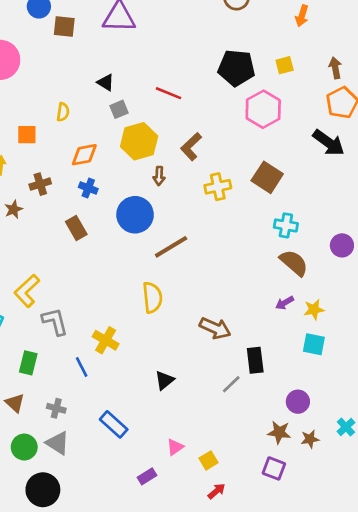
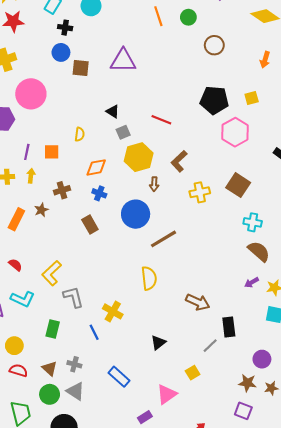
brown triangle: (15, 403) -> (50, 368), moved
pink triangle: (175, 447) -> (167, 394), size x1.5
yellow square: (208, 460) -> (193, 373), moved

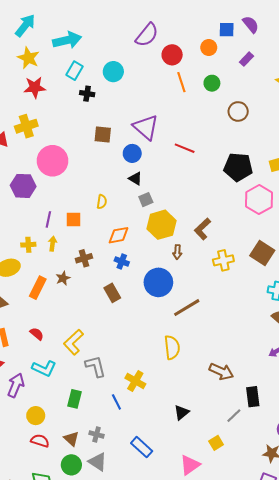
blue circle: (61, 52) -> (132, 153), moved
purple triangle: (123, 61) -> (146, 127), turned 40
red line: (161, 120) -> (185, 148), moved

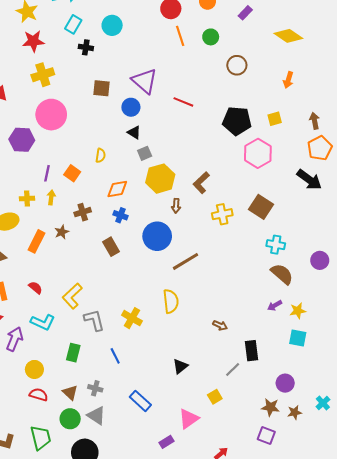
yellow cross: (26, 126) -> (43, 75), moved
orange square: (73, 219) -> (72, 173), turned 35
brown arrow: (221, 372) -> (220, 325), size x0.6
yellow cross: (135, 381) -> (132, 318), moved

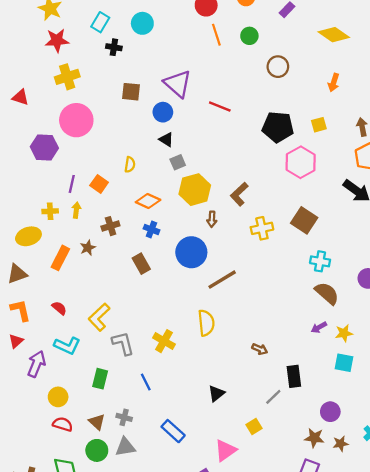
orange diamond: (117, 189) -> (148, 201), turned 35
gray triangle: (96, 416) -> (125, 447), turned -42

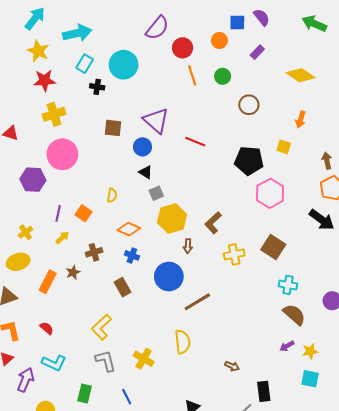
cyan circle: (142, 23) -> (124, 65), size x1.4
yellow square: (319, 125) -> (284, 147), moved, turned 32
yellow arrow: (76, 210) -> (62, 238), turned 40
yellow cross: (50, 211) -> (26, 232), moved, turned -32
yellow L-shape: (99, 317) -> (101, 327), moved

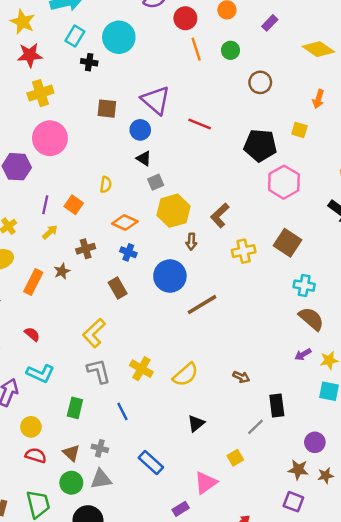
yellow semicircle: (183, 342) -> (185, 375), moved, turned 55

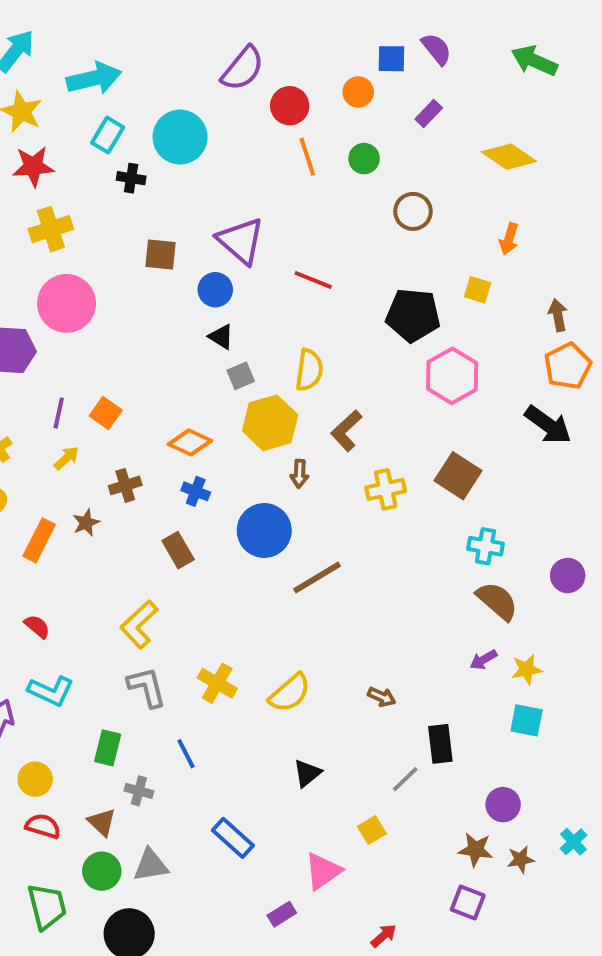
yellow semicircle: (106, 185) -> (309, 370), moved, size x1.5
gray cross: (100, 448) -> (139, 791), moved

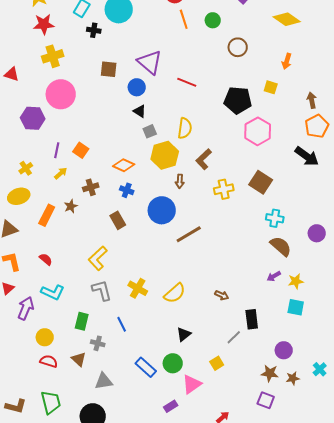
green circle: (102, 871) -> (173, 363), moved

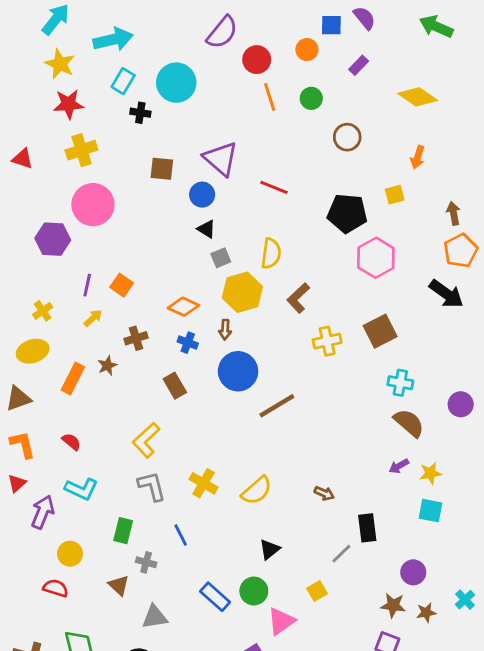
red triangle: (12, 74) -> (23, 159), moved
yellow square: (271, 87) -> (395, 195), turned -32
brown arrow: (180, 181) -> (225, 330), moved
brown square: (261, 182) -> (380, 331), turned 30
red semicircle: (49, 361) -> (56, 588), moved

